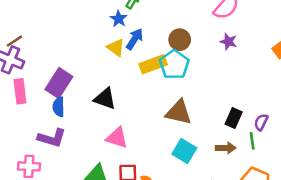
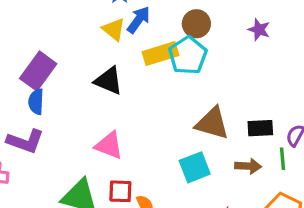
black triangle: (105, 99) -> (109, 81), moved
brown triangle: (179, 112) -> (212, 123), moved
black rectangle: (234, 118) -> (260, 128), turned 60
cyan square: (184, 151) -> (195, 167), turned 35

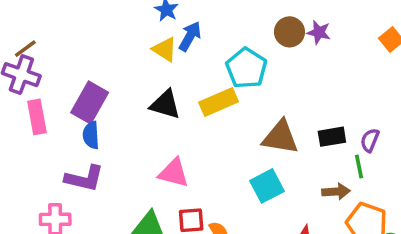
brown circle: (196, 24) -> (289, 32), moved
yellow rectangle: (160, 54) -> (219, 102), moved
brown arrow: (248, 166) -> (336, 192), moved

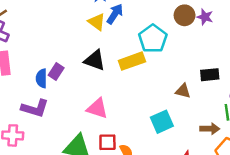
purple rectangle: (90, 103) -> (56, 71), moved, size x0.6
brown triangle: (280, 137) -> (183, 91), moved, size x0.6
black rectangle: (332, 137) -> (210, 75), moved

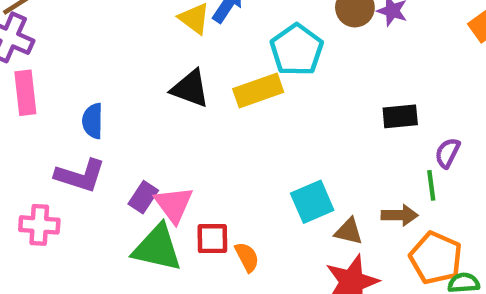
purple rectangle: (56, 71) -> (143, 197), moved
brown triangle: (183, 91) -> (349, 231), moved
pink triangle: (97, 108) -> (174, 205), moved, turned 35

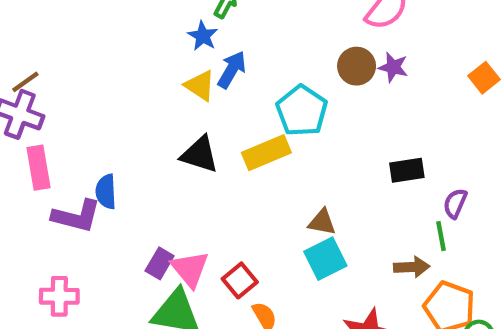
purple L-shape: (80, 176) -> (76, 216), moved
brown triangle: (349, 231) -> (322, 222), moved
red square: (212, 239) -> (240, 280), moved, turned -36

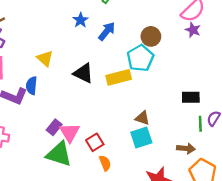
blue star: (203, 36) -> (80, 20), moved
brown circle: (357, 66) -> (151, 36), moved
purple star: (393, 67) -> (193, 30), moved
yellow triangle: (200, 86) -> (45, 58), moved
green line: (441, 236) -> (200, 124), moved

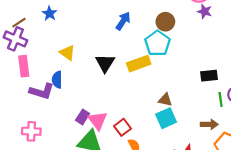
blue star: (80, 20) -> (49, 13), moved
black triangle: (83, 73) -> (105, 63), turned 42

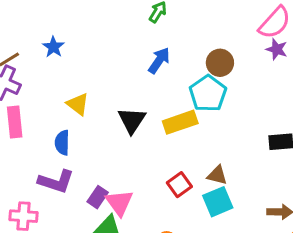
purple L-shape: (42, 91) -> (56, 181), moved
red square: (123, 127) -> (179, 185), moved

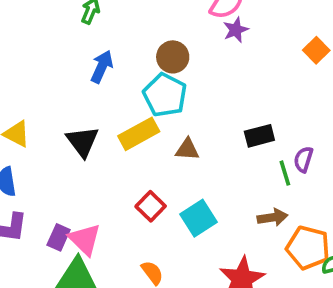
purple star: (277, 49) -> (236, 30), turned -30
brown triangle: (217, 175) -> (187, 149), moved

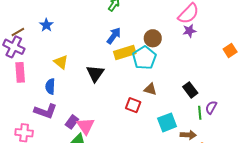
yellow rectangle: (139, 134) -> (125, 52), moved
black rectangle: (259, 136) -> (190, 90), turned 56
red square: (151, 206) -> (133, 105), moved, turned -35
cyan square: (198, 218) -> (167, 122), moved

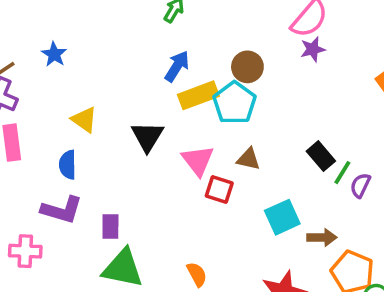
green line: (200, 113) -> (342, 173), moved, turned 40
purple rectangle: (72, 122) -> (110, 227), turned -32
pink triangle: (86, 126) -> (198, 160), moved

